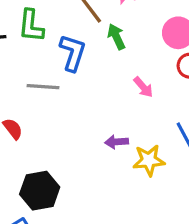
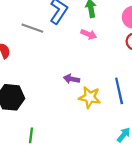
pink arrow: (143, 87) -> (89, 34), moved, turned -42

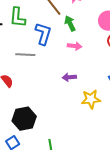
purple arrow: (71, 79) -> (69, 77), moved

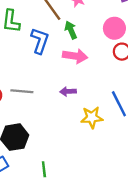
pink arrow: (75, 46) -> (75, 56), size x1.5
gray line: (25, 55) -> (22, 91), moved

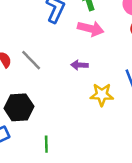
gray line: (22, 91) -> (31, 60), turned 35

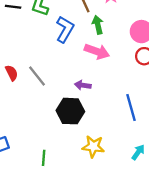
yellow star: (102, 95) -> (93, 147), moved
black hexagon: (19, 107) -> (70, 111), moved

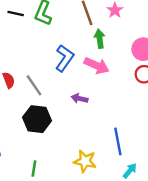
blue L-shape: (65, 29) -> (64, 58), moved
blue line: (131, 107) -> (118, 141), moved
black hexagon: (70, 111) -> (37, 119), moved

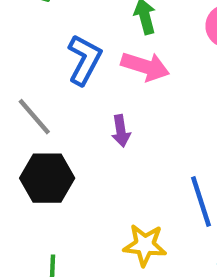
purple arrow: (79, 99) -> (121, 131), turned -105

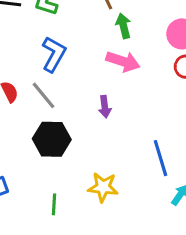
blue L-shape: (84, 60) -> (54, 54), moved
yellow star: (145, 245) -> (103, 187), moved

